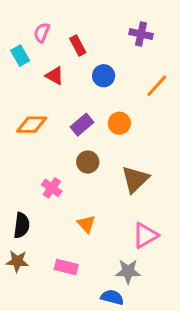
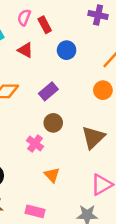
pink semicircle: (42, 33) -> (24, 17), moved
orange circle: (119, 123) -> (103, 90), moved
pink cross: (52, 188) -> (35, 143), moved

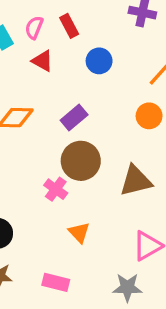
pink semicircle: (24, 17) -> (34, 28), moved
brown circle: (53, 123) -> (81, 161), size x1.5
brown triangle: (93, 137) -> (136, 181), turned 30

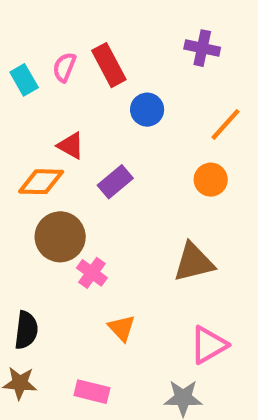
red rectangle: (69, 26) -> (109, 65), size x1.4
red triangle: (42, 61) -> (71, 146), moved
brown circle: (81, 161) -> (60, 237), moved

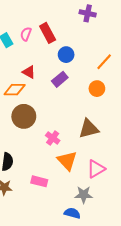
purple cross: (202, 48) -> (88, 13), moved
purple rectangle: (115, 182) -> (60, 79), moved
pink cross: (92, 273) -> (53, 138), moved
orange triangle: (122, 328) -> (67, 161), moved, size x1.5
pink rectangle: (92, 392) -> (39, 181), moved

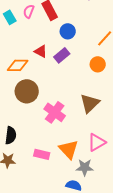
red triangle: (29, 72) -> (41, 51), moved
brown triangle: (89, 129) -> (90, 103), turned -30
pink cross: (53, 138) -> (55, 112), size x1.5
orange triangle: (67, 161) -> (69, 149), moved

